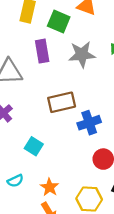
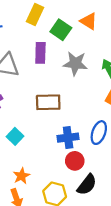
blue cross: (89, 123) -> (68, 138), moved

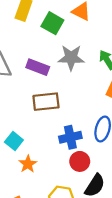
purple rectangle: (40, 53) -> (38, 67), moved, turned -66
orange star: (21, 176) -> (28, 164), moved

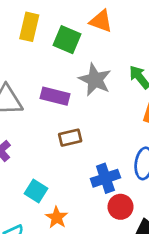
gray star: (71, 58) -> (95, 80), turned 30
brown rectangle: (46, 102) -> (70, 138), size x0.7

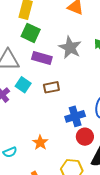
green square: (67, 40) -> (31, 33), moved
cyan square: (36, 191) -> (23, 85), moved

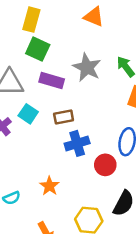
blue cross: (75, 116) -> (77, 143), moved
red circle: (85, 137) -> (105, 165), moved

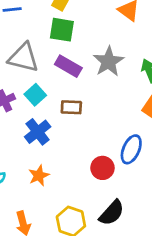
green square: (38, 49) -> (62, 30), turned -30
blue cross: (77, 143) -> (38, 132), moved, turned -35

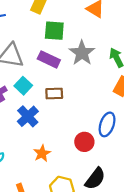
green square: (62, 30) -> (54, 31), moved
orange star: (39, 175) -> (42, 153), moved

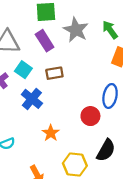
purple rectangle: (49, 59) -> (45, 41), turned 40

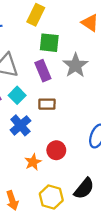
red circle: (90, 116) -> (56, 150), moved

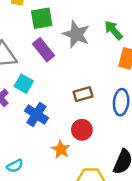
brown rectangle: (47, 104) -> (83, 94), moved

